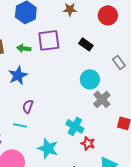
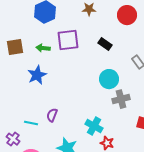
gray cross: (102, 99) -> (121, 99), turned 30
purple semicircle: (28, 106) -> (52, 115), moved
cyan line: (20, 125) -> (31, 123), moved

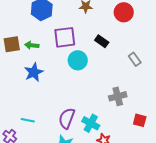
green arrow: (43, 48) -> (32, 45), moved
cyan circle: (109, 79) -> (78, 60), moved
purple semicircle: (52, 115) -> (67, 118), moved, size x1.5

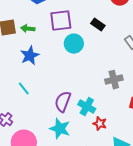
cyan line: (28, 120) -> (24, 89), moved, turned 40

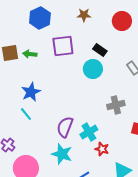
cyan circle: (74, 44) -> (93, 69), moved
blue star: (30, 56) -> (31, 92), moved
cyan cross: (87, 107) -> (89, 132), turned 30

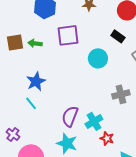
black rectangle: (100, 50) -> (118, 36), moved

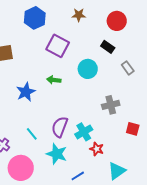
purple square: (68, 35) -> (58, 46), turned 35
green arrow: (35, 43) -> (54, 80), moved
cyan line: (31, 103) -> (32, 134), moved

